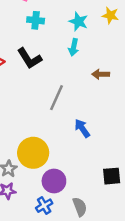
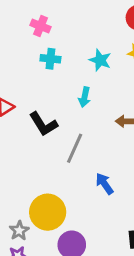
cyan arrow: (74, 47) -> (85, 97), moved
black L-shape: (29, 58) -> (43, 124), moved

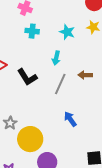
gray line: (75, 148) -> (60, 84), moved
gray star: (19, 231) -> (10, 123), moved

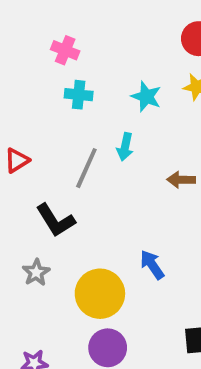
black L-shape: (27, 77) -> (55, 220), moved
gray line: (60, 84) -> (86, 168), moved
yellow circle: (30, 139) -> (100, 294), moved

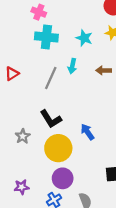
cyan cross: (79, 95) -> (46, 37), size x1.5
brown arrow: (181, 180) -> (104, 70), moved
black L-shape: (55, 220) -> (51, 119), moved

